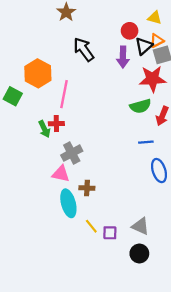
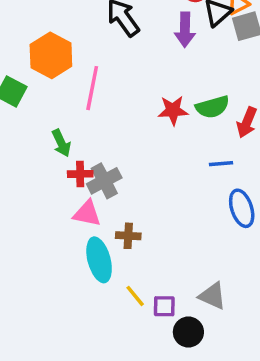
red star: (152, 79) -> (173, 110), moved, size x0.7
red cross: (56, 124) -> (80, 174), moved
black circle: (139, 253) -> (188, 332), moved

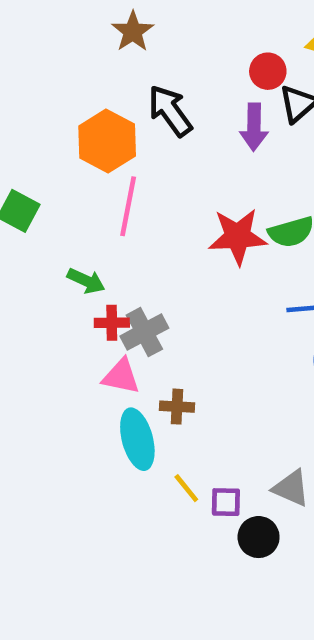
orange hexagon: (51, 55) -> (107, 141), moved
red star: (173, 110) -> (238, 237), size x1.4
green arrow: (61, 143) -> (86, 281), turned -40

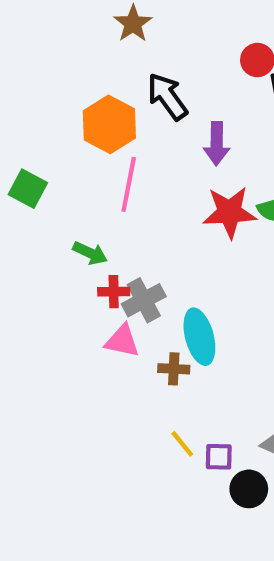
purple arrow: (254, 127) -> (217, 144), moved
cyan ellipse: (137, 439) -> (199, 337), moved

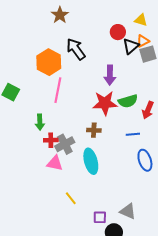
purple arrow: (217, 144) -> (110, 75), moved
green arrow: (90, 253) -> (40, 122), turned 63
brown cross: (174, 369) -> (94, 130), moved
yellow line: (182, 444) -> (71, 198), moved

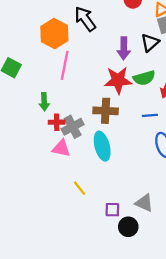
black triangle: (131, 46) -> (150, 43), moved
brown cross: (94, 130) -> (106, 111), size x1.5

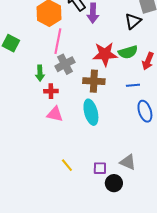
purple arrow: (124, 48) -> (93, 13), moved
gray cross: (73, 127) -> (65, 64), moved
yellow line: (79, 188) -> (67, 165), moved

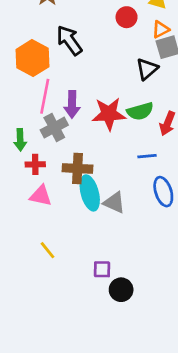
purple arrow: (93, 13) -> (72, 104), moved
brown cross: (94, 81) -> (77, 168), moved
gray triangle: (128, 162) -> (114, 203), moved
yellow line: (67, 165) -> (47, 250), moved

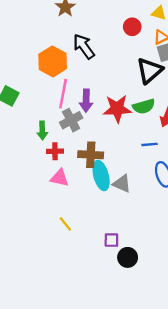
black triangle: (147, 69) -> (149, 71), size x1.4

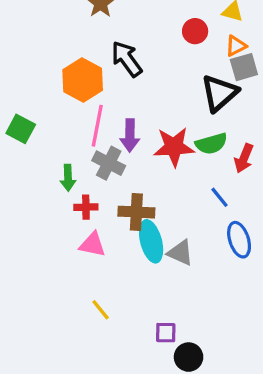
gray cross: (71, 120) -> (109, 163), turned -35
blue line: (149, 144) -> (219, 197), turned 56

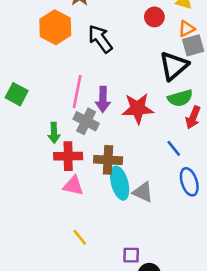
orange hexagon: (83, 80) -> (55, 27), moved
green semicircle: (211, 144) -> (180, 98), moved
red cross: (86, 207) -> (68, 156), size x1.5

